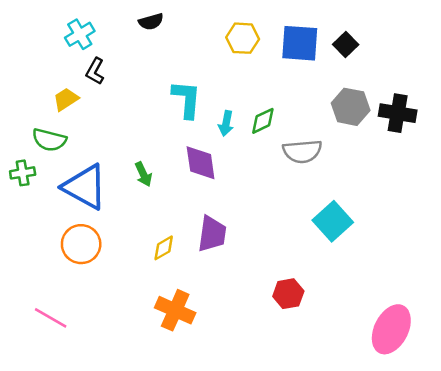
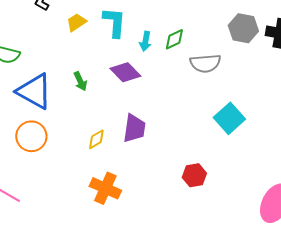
yellow trapezoid: (66, 99) -> (76, 22), moved
purple diamond: (201, 163) -> (125, 72), turned -36

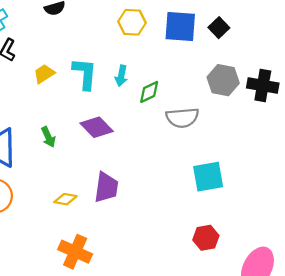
cyan arrow: (145, 41) -> (121, 76), moved
cyan square: (229, 118) -> (208, 177), turned 32
yellow diamond: (96, 139) -> (65, 199), turned 40
red hexagon: (194, 175) -> (206, 238), moved

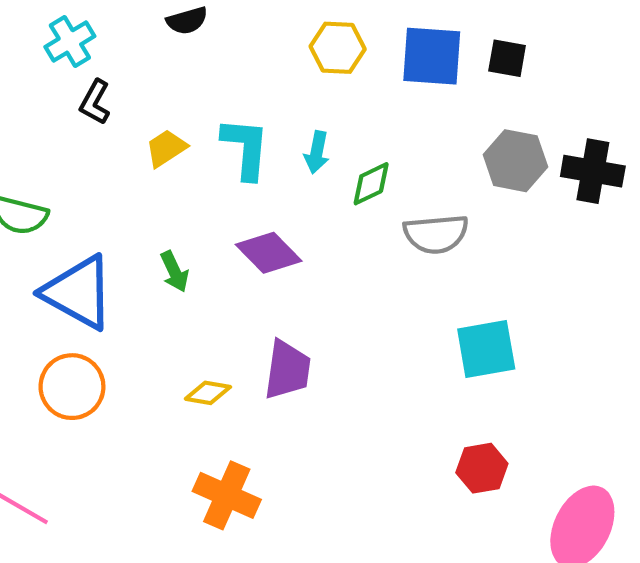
black square: (219, 28) -> (507, 58), turned -36

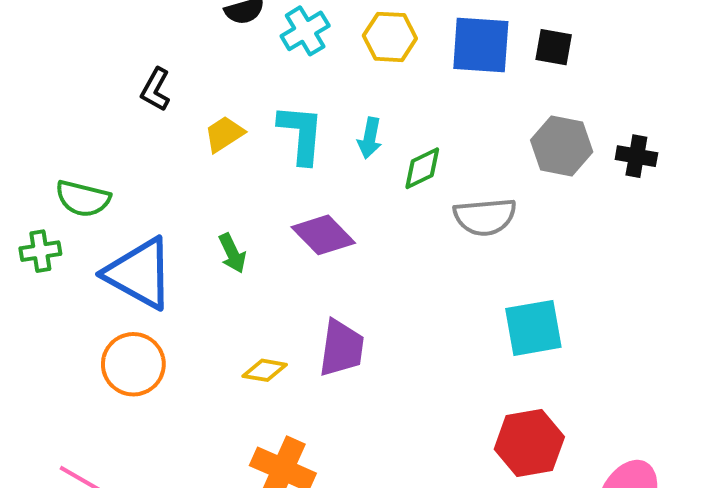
cyan cross: (70, 41) -> (305, 31), moved
black cross: (593, 171) -> (636, 156), size x0.7
red hexagon: (482, 468) -> (529, 443), size x1.4

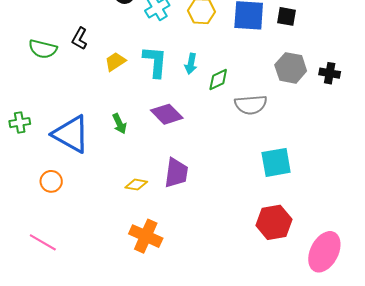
green semicircle: (83, 199) -> (43, 49), moved
orange circle: (133, 364) -> (51, 181), moved, size x0.7

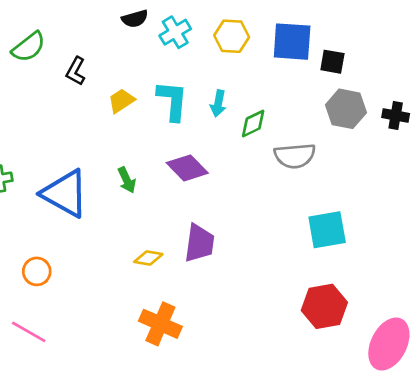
black square: (287, 16) -> (332, 62), moved
green semicircle: (43, 49) -> (29, 47), moved, turned -52
orange circle: (51, 181) -> (37, 271), moved

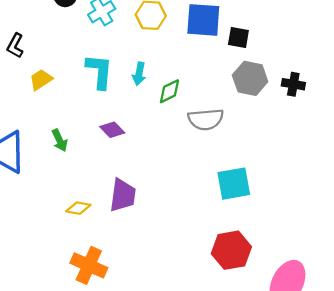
yellow trapezoid: (121, 101) -> (41, 80), moved
purple diamond: (187, 168) -> (112, 130), size x0.7

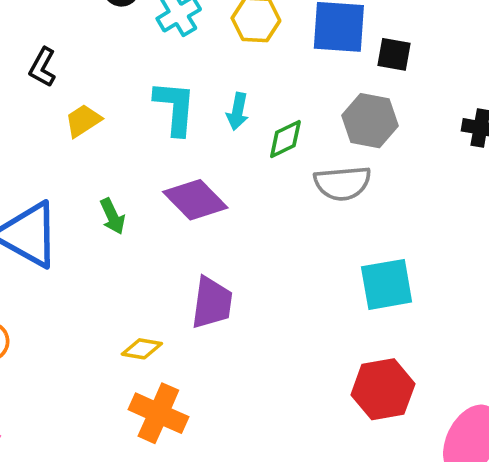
gray hexagon: (250, 78) -> (370, 121), moved
purple diamond: (112, 130) -> (195, 200), size x1.6
yellow diamond: (78, 208) -> (142, 349), moved

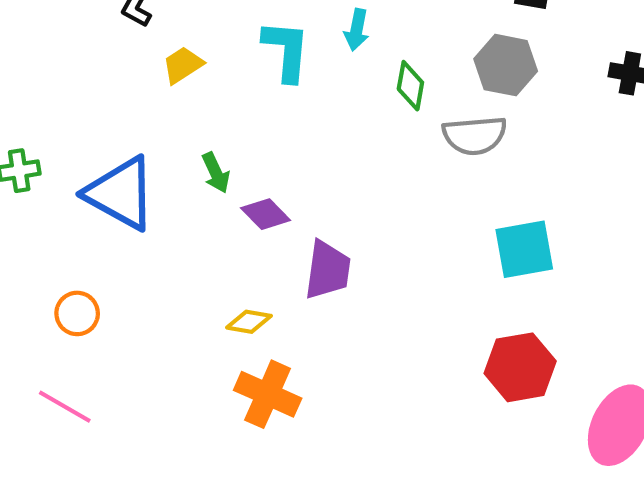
cyan arrow: (238, 111) -> (357, 30), moved
green diamond: (285, 139) -> (410, 86), turned -54
purple diamond: (195, 200) -> (266, 214), moved, size x0.7

